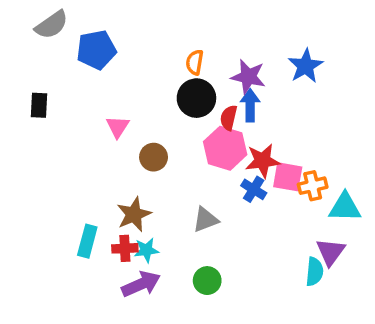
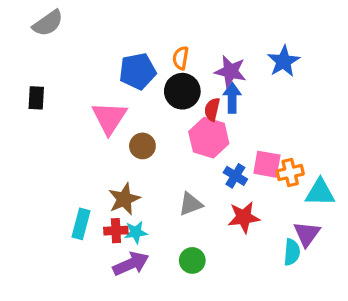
blue pentagon: (96, 50) -> (137, 71), moved
pink triangle: (118, 127) -> (109, 118), size x1.6
red star: (263, 161) -> (244, 217), moved

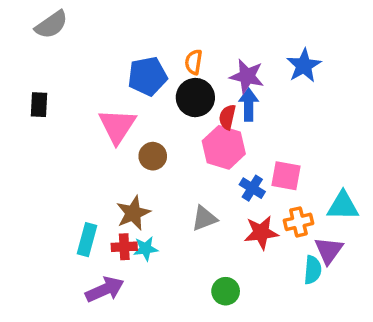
orange cross: (290, 173) -> (298, 222), moved
green circle: (192, 260) -> (226, 291), moved
purple arrow: (131, 264) -> (105, 289), moved

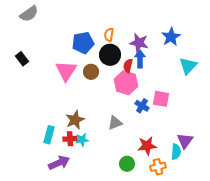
black rectangle: (39, 105) -> (22, 59), turned -40
brown circle: (153, 156) -> (91, 72), moved
cyan triangle: (343, 206) -> (188, 66), moved, turned -48
orange cross: (298, 222) -> (158, 167), moved
red star: (261, 233) -> (147, 146), moved

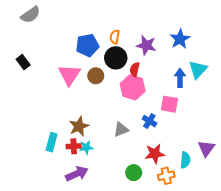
blue arrow: (140, 59) -> (180, 78), moved
blue cross: (142, 106) -> (149, 121), moved
purple triangle: (185, 141) -> (206, 148), moved
purple arrow: (59, 163) -> (77, 174), moved

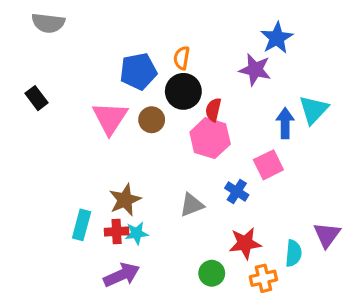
gray semicircle: (31, 15) -> (48, 23), turned 42
blue star: (180, 39) -> (277, 38), moved
purple star: (146, 45) -> (255, 70), moved
pink square: (169, 104) -> (268, 165), turned -36

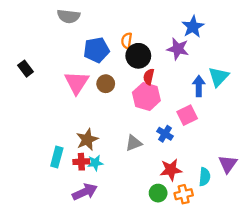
gray semicircle: (48, 23) -> (68, 16), moved
black circle: (183, 91) -> (138, 56), moved
green circle: (212, 273) -> (158, 193), moved

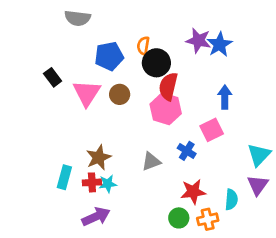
blue star: (193, 27) -> (220, 44), moved
purple star: (178, 49) -> (198, 40), moved
black rectangle: (25, 69) -> (53, 77), moved
red semicircle: (149, 77) -> (168, 86), size x1.5
cyan triangle: (219, 77) -> (259, 155), moved

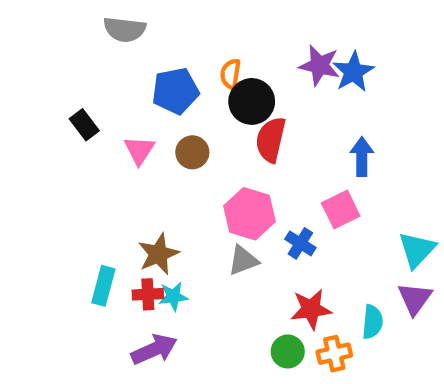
pink triangle: (87, 93) -> (139, 150), size x0.7
pink hexagon: (166, 109) -> (250, 214), moved

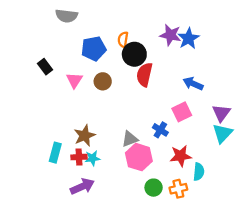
blue arrow: (362, 157) -> (193, 84), turned -66
pink hexagon: (250, 214) -> (139, 157), moved
purple triangle: (415, 299) -> (221, 113), moved
red star: (311, 309) -> (181, 156), moved

